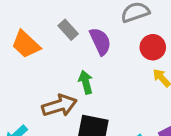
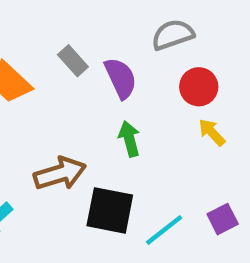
green arrow: (86, 82) -> (129, 139), moved

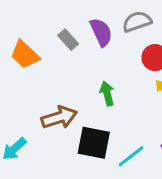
purple semicircle: (121, 78) -> (101, 32), moved

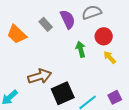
green arrow: (107, 93) -> (81, 49), moved
black square: (94, 143) -> (63, 93), turned -35

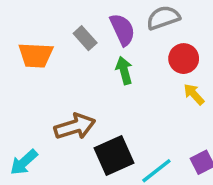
orange trapezoid: (17, 34) -> (36, 55), turned -40
green arrow: (81, 49) -> (124, 70), moved

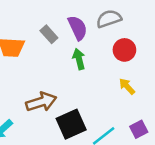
yellow arrow: (194, 94) -> (127, 86), moved

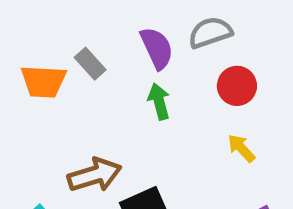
gray rectangle: (49, 34) -> (90, 64), moved

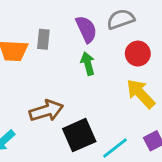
gray rectangle: (90, 64) -> (43, 39), turned 48
yellow arrow: (241, 148) -> (141, 94), size x1.6

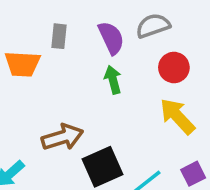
gray rectangle: (43, 39) -> (59, 36), moved

